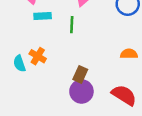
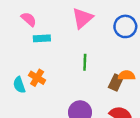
green line: (72, 25) -> (85, 62), moved
brown rectangle: (80, 74) -> (116, 83), moved

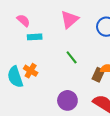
green line: (85, 62) -> (72, 57), turned -40
cyan semicircle: (19, 85) -> (15, 77), size x1.5

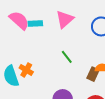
pink semicircle: (23, 20) -> (19, 20), size x1.5
cyan rectangle: (35, 37) -> (35, 23), moved

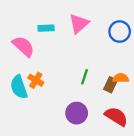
pink semicircle: (19, 20) -> (23, 46), moved
green line: (67, 57) -> (85, 77), moved, turned 56

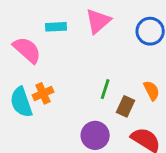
orange semicircle: (121, 78) -> (152, 91), turned 63
orange cross: (36, 80) -> (43, 93), turned 35
brown rectangle: (111, 85) -> (125, 106), moved

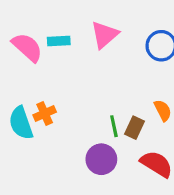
pink semicircle: (27, 50) -> (27, 47), moved
green line: (105, 89) -> (114, 126), moved, turned -30

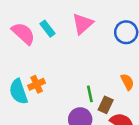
cyan rectangle: (59, 41) -> (48, 29), turned 56
brown rectangle: (134, 128) -> (106, 105), moved

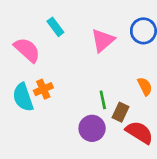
pink triangle: (83, 24) -> (103, 40), moved
pink semicircle: (23, 33) -> (27, 50), moved

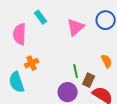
pink semicircle: (27, 50) -> (20, 34), turned -130
cyan semicircle: (23, 97) -> (17, 82), moved

